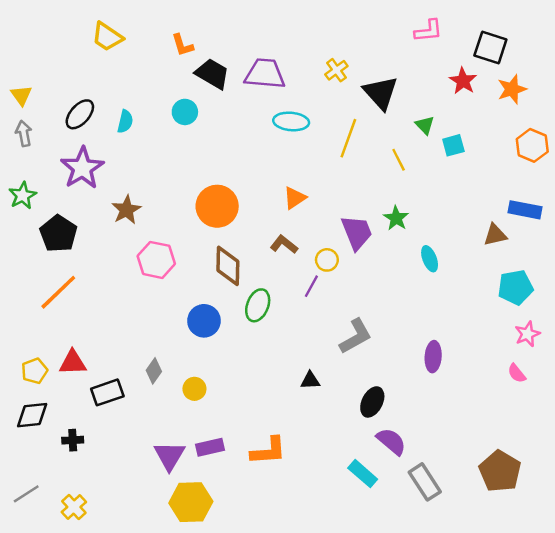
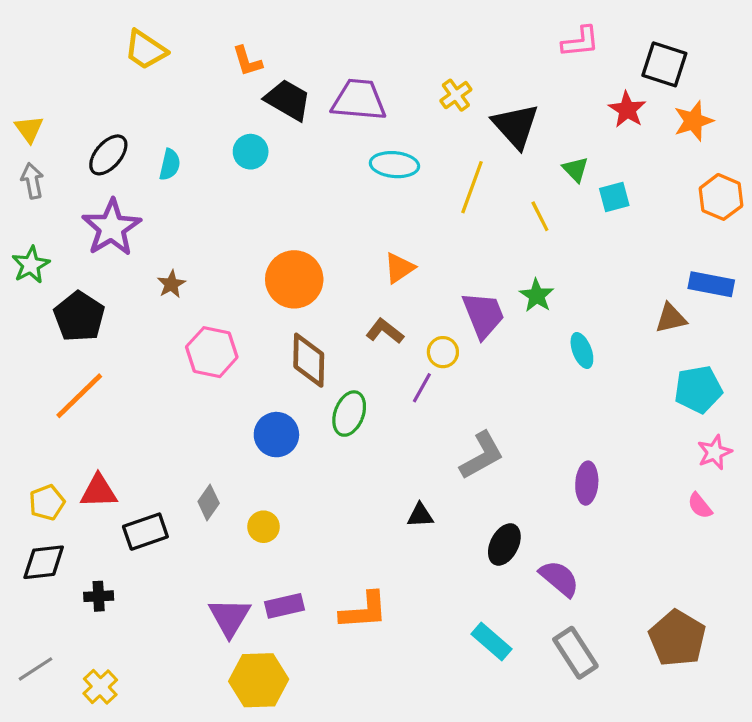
brown star: (126, 210) -> (171, 284), size x0.7
purple semicircle: (391, 441) -> (559, 578), moved

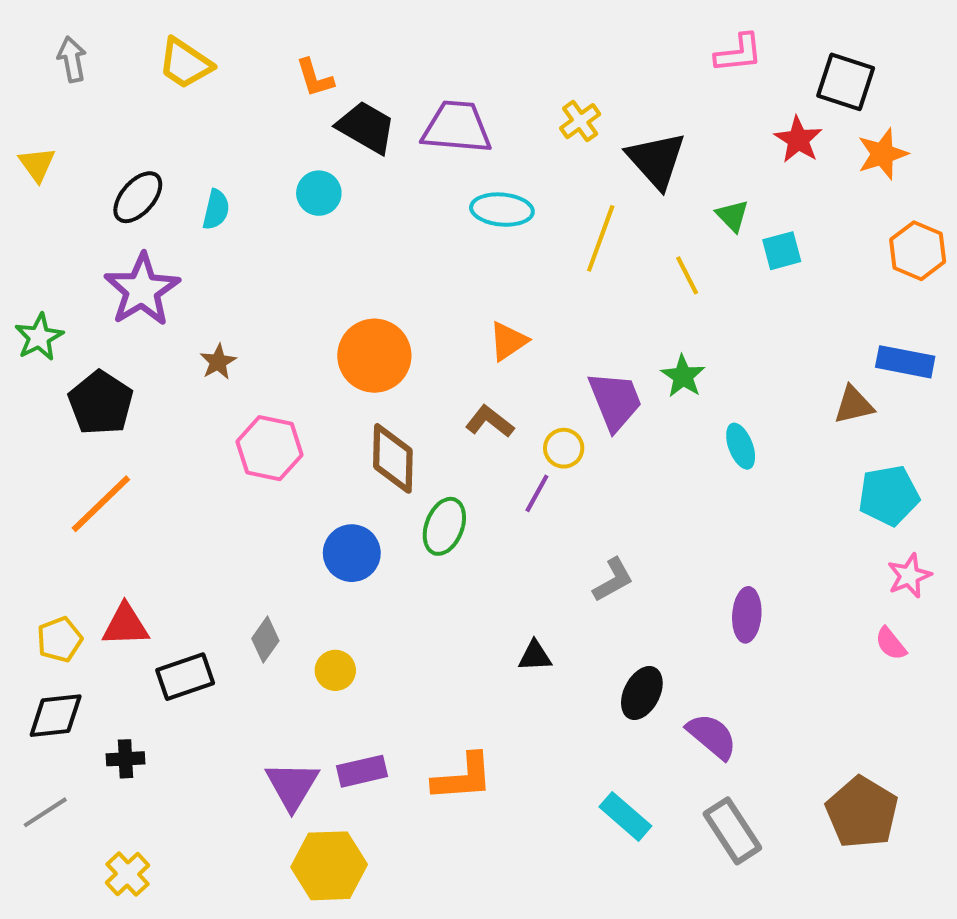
gray arrow: (32, 181) -> (72, 59), moved
gray L-shape: (482, 456) -> (613, 580), size x0.7
gray line: (36, 669) -> (45, 812), moved

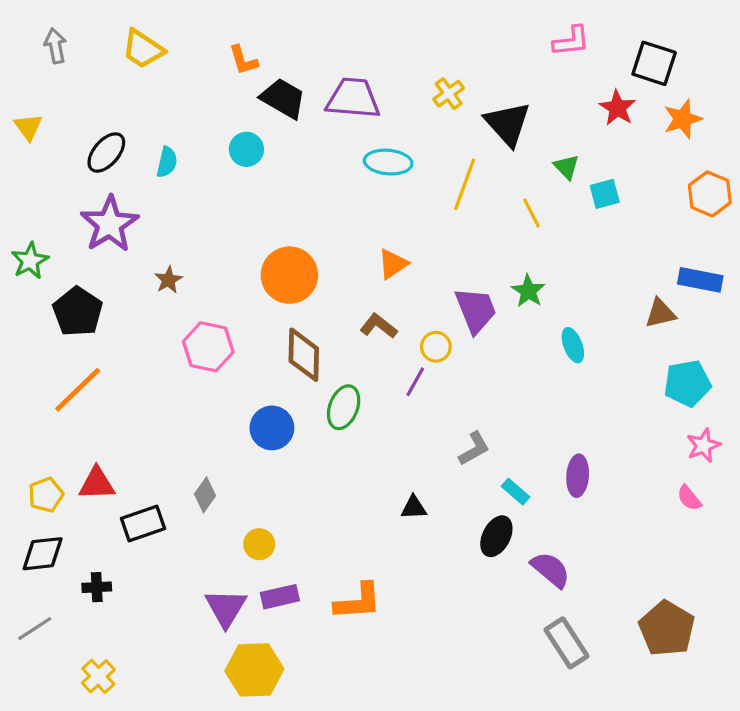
yellow circle: (335, 670) -> (259, 544), moved
cyan rectangle: (625, 816) -> (516, 492), moved, size x0.7

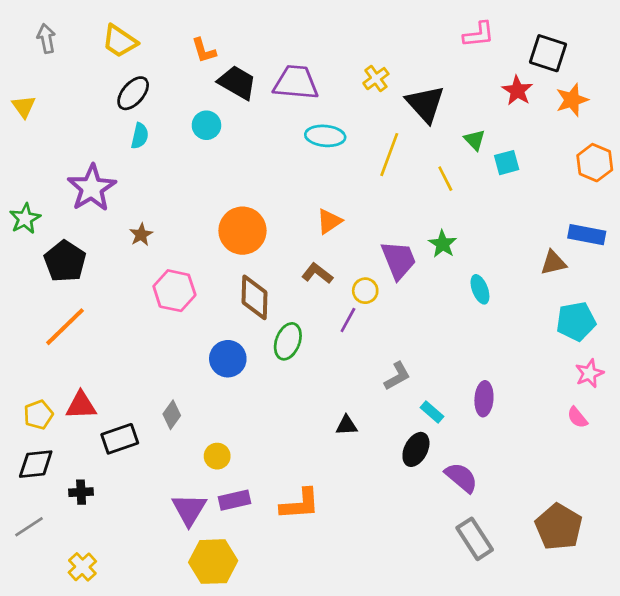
black ellipse: (106, 152) -> (133, 93), moved

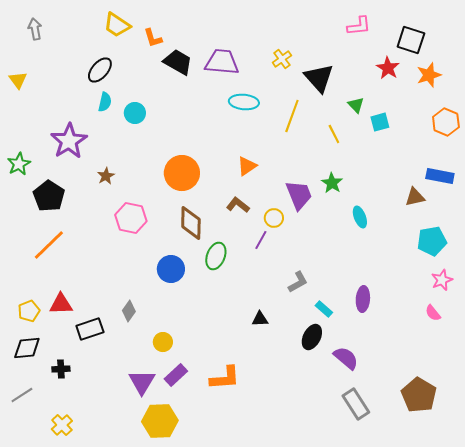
yellow trapezoid: (120, 41) -> (117, 25), moved
cyan circle: (206, 125) -> (135, 113), moved
purple rectangle: (234, 500) -> (176, 375), turned -30

